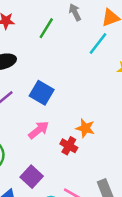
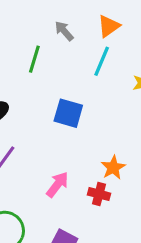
blue square: (42, 93) -> (68, 113), moved
orange star: (85, 128) -> (113, 168), turned -30

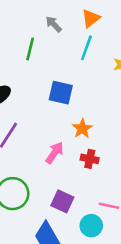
orange star: (113, 168) -> (82, 129), moved

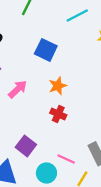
cyan line: (86, 48) -> (77, 16), turned 30
pink arrow: (55, 153) -> (18, 89), moved

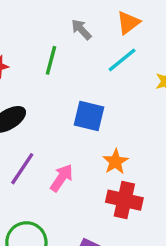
red cross: (58, 114) -> (124, 200), size x1.5

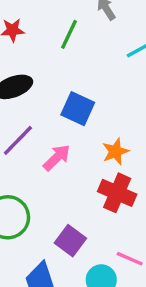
blue square: (89, 116) -> (78, 109), moved

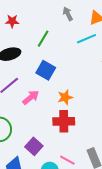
green line: (69, 34) -> (43, 39), moved
red cross: (117, 193) -> (64, 121), turned -30

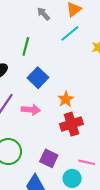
blue square: (46, 70) -> (38, 78), turned 30
pink arrow: (31, 97) -> (31, 110), turned 60

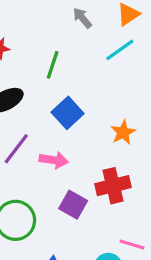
orange star: (66, 99) -> (123, 132), moved
purple square: (49, 158) -> (73, 205), moved

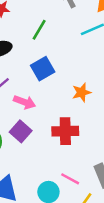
purple square: (73, 205) -> (21, 131), moved

